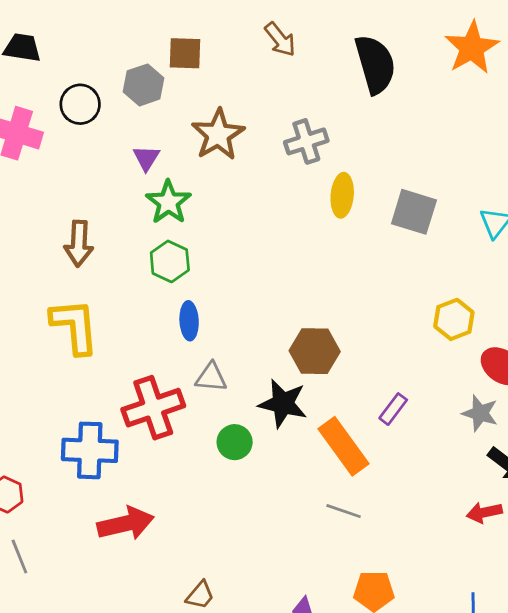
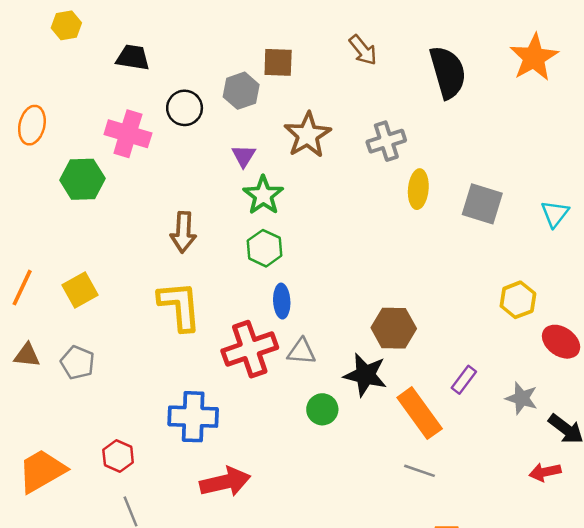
red cross: (153, 408) -> (250, 349), moved
gray star: (480, 413) -> (522, 398), moved

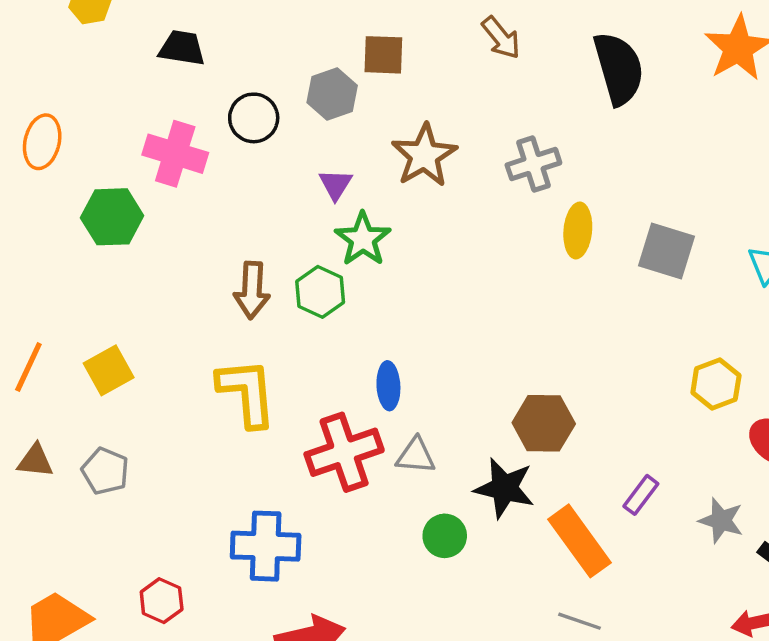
green hexagon: (265, 248) -> (320, 292), moved

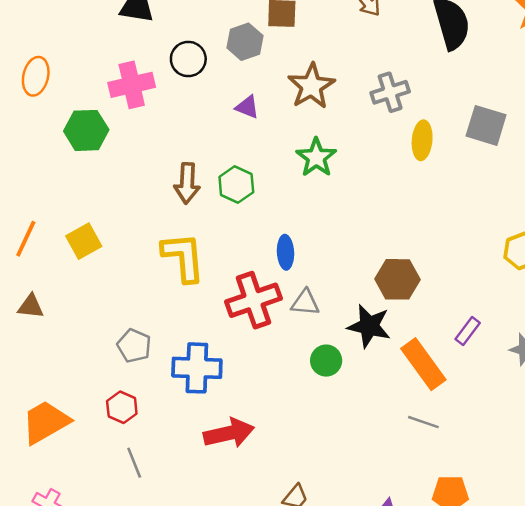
pink cross: (175, 154) -> (132, 85), turned -30
purple triangle: (336, 184) -> (247, 107), turned -40
green star: (363, 239) -> (316, 157), moved
gray square: (666, 251) -> (486, 125), moved
gray pentagon: (105, 471) -> (134, 346), moved

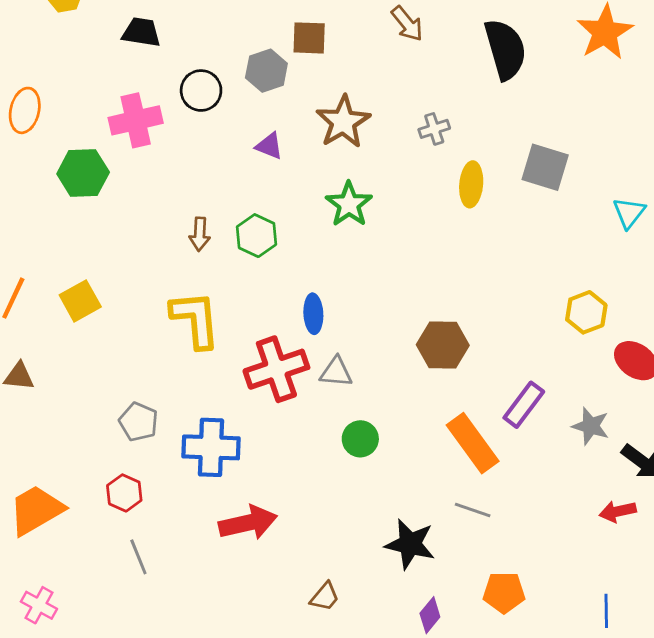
gray cross: (390, 92) -> (434, 129), size x0.7
brown arrow: (187, 183) -> (200, 234), size x0.7
black star: (369, 326) -> (410, 544), moved
purple rectangle: (468, 331) -> (524, 405), size x1.4

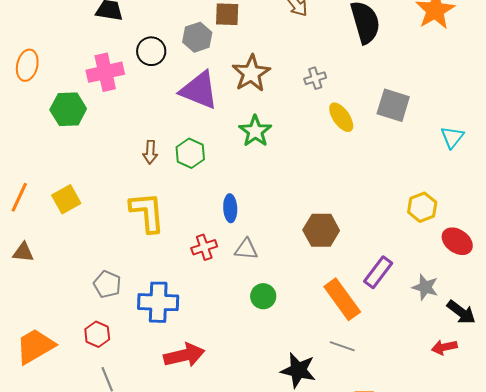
purple triangle: (269, 146) -> (199, 90), size x2.0
yellow ellipse: (471, 184) -> (341, 117), turned -40
red cross: (276, 369) -> (204, 247), size x0.6

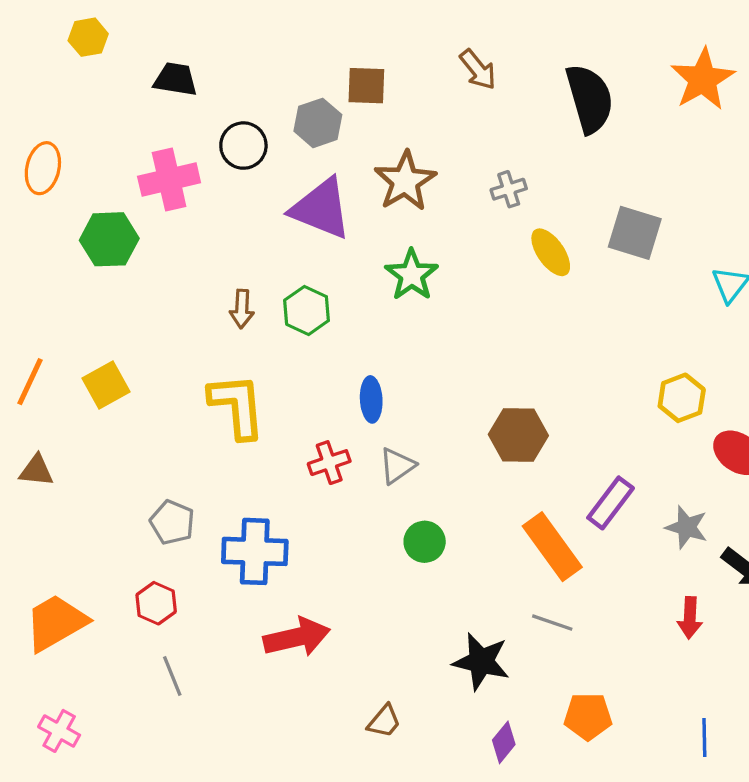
gray triangle: (246, 249) -> (397, 466), turned -40
red arrow: (444, 347) -> (690, 618), moved, turned -75

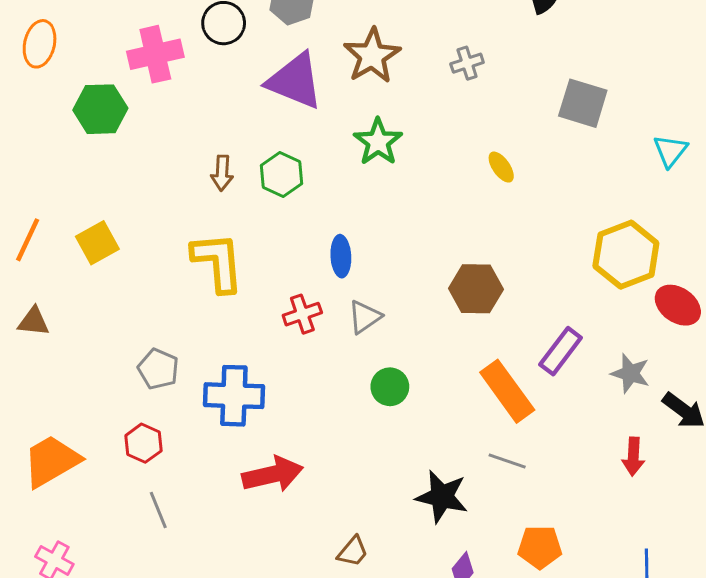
yellow ellipse: (551, 252) -> (501, 167), moved, size x0.7
yellow hexagon: (682, 398) -> (626, 255), size x1.5

